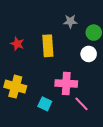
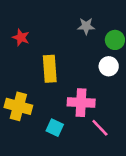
red star: (17, 44) -> (21, 37), moved
yellow rectangle: (48, 46) -> (50, 69), moved

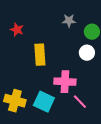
yellow cross: (18, 106) -> (15, 101), moved
cyan square: (55, 128) -> (44, 102), size x1.5

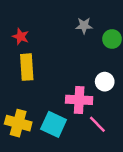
white circle: (87, 53) -> (105, 82), moved
yellow rectangle: (40, 55) -> (27, 67), moved

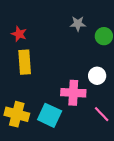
pink line: (97, 124) -> (102, 114), moved

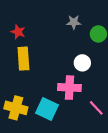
white circle: (97, 76) -> (82, 63), moved

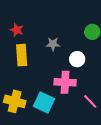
gray star: (74, 22) -> (53, 44), moved

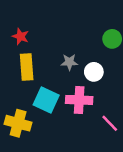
gray star: (53, 44) -> (69, 62), moved
cyan square: (44, 102) -> (46, 100), moved

